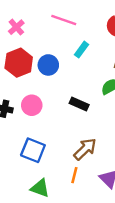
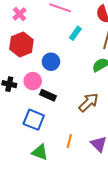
blue circle: (48, 65) -> (51, 62), moved
black rectangle: (79, 104) -> (48, 95), moved
brown arrow: (85, 149) -> (89, 102), moved

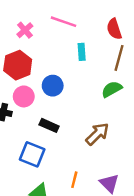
pink cross: (19, 14) -> (25, 30), moved
cyan rectangle: (75, 33) -> (82, 52), turned -40
pink circle: (33, 81) -> (24, 96), moved

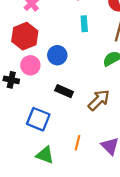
black rectangle: (49, 125) -> (64, 91), moved

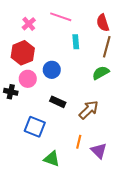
orange line: (77, 143) -> (79, 142), moved
green triangle: (45, 155) -> (52, 159), moved

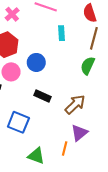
green semicircle: (101, 73) -> (88, 66), turned -36
orange line: (79, 142) -> (65, 148), moved
purple triangle: (99, 151) -> (79, 133), moved, turned 36

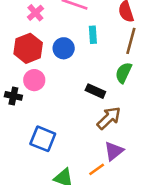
blue circle: (36, 62) -> (64, 48), moved
black rectangle: (43, 96) -> (95, 91), moved
orange line: (65, 148) -> (97, 169), turned 40

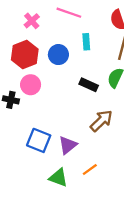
black rectangle: (95, 91) -> (89, 85), moved
purple triangle: (114, 151) -> (68, 145), moved

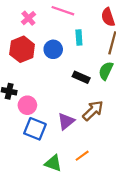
pink circle: (31, 85) -> (27, 105), moved
purple triangle: (68, 145) -> (66, 121), moved

